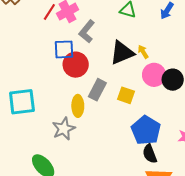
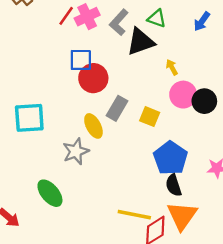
gray L-shape: (87, 31) -> (119, 22), moved
black triangle: (122, 53) -> (141, 42), moved
yellow ellipse: (78, 106) -> (93, 126), turned -30

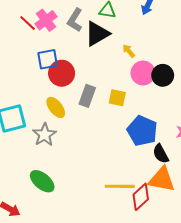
red line: (66, 16) -> (28, 23), turned -72
yellow ellipse: (93, 126) -> (56, 107), moved
gray star: (76, 151) -> (44, 135), moved
black semicircle: (174, 185) -> (161, 154), moved
orange triangle: (182, 216) -> (162, 179), turned -44

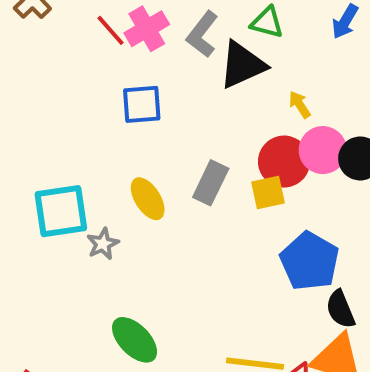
red circle: (62, 73) -> (284, 162), moved
yellow square: (117, 98) -> (268, 193), turned -30
gray star: (44, 135) -> (103, 244), moved, size x0.7
green ellipse: (42, 181) -> (135, 340), moved

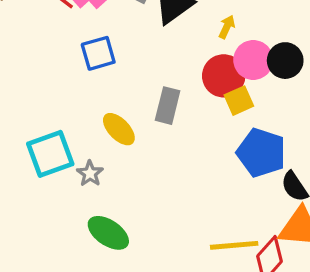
yellow arrow: (300, 105) -> (227, 27), turned 70
yellow square: (268, 193) -> (239, 101), moved
green ellipse: (135, 340) -> (108, 233), moved

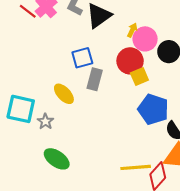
blue square: (98, 53) -> (82, 58), moved
pink circle: (253, 60) -> (145, 39), moved
cyan square: (50, 154) -> (21, 109), turned 32

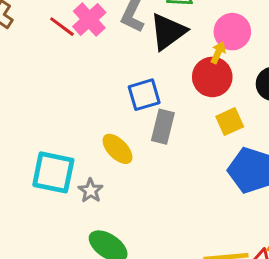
pink circle: (145, 39) -> (232, 32), moved
red circle: (130, 61) -> (212, 77), moved

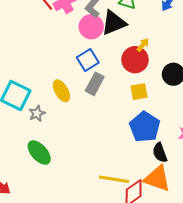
pink circle: (232, 32) -> (91, 27), moved
blue square: (144, 95) -> (88, 60), turned -30

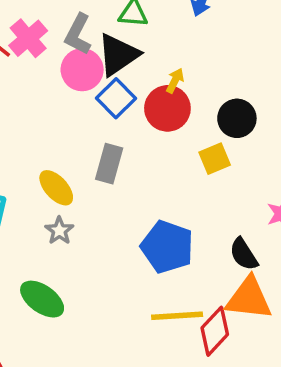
blue square: (88, 60) -> (116, 98), moved
yellow square: (139, 92) -> (215, 159), moved
gray star: (37, 113) -> (59, 231), moved
blue pentagon: (145, 127) -> (167, 247), moved

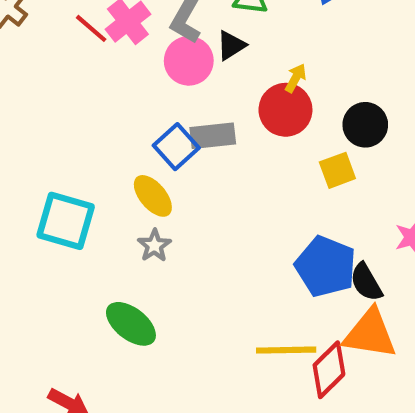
black triangle: (118, 55) -> (231, 45), size x0.6
blue square: (116, 98) -> (176, 147), moved
gray rectangle: (109, 164) -> (213, 136), moved, turned 66
blue pentagon: (167, 247) -> (326, 266), moved

